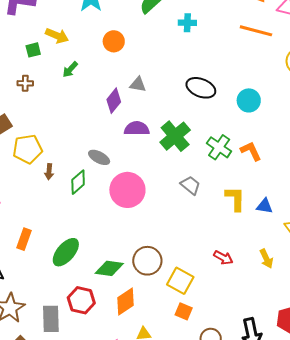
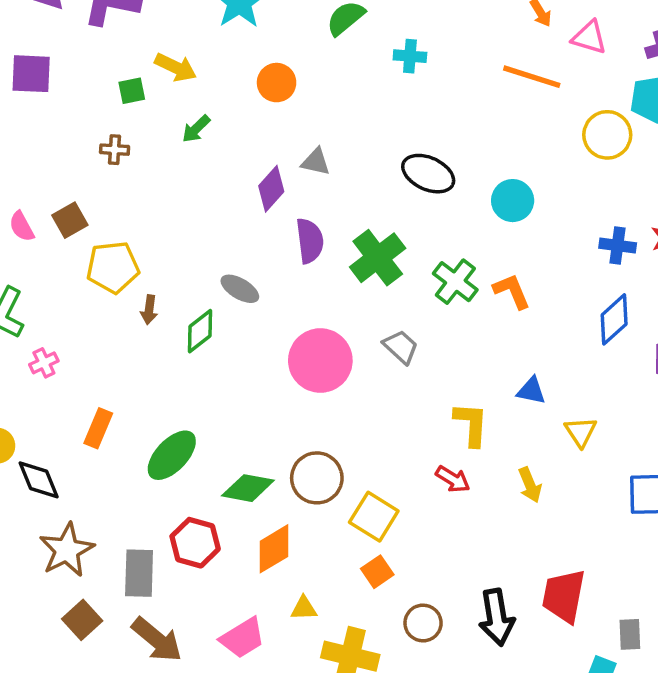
purple semicircle: (137, 129) -> (310, 241), turned 80
pink circle: (127, 190) -> (320, 361), moved
yellow L-shape: (235, 199) -> (471, 424), moved
orange square: (184, 311) -> (377, 572), turned 30

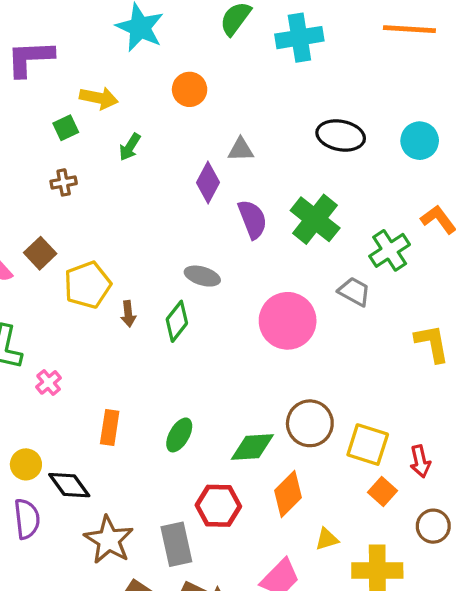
cyan cross: (410, 56) -> (299, 38), size x1.6
green cross: (455, 282) -> (390, 250), moved, turned 33
green ellipse: (172, 455) -> (179, 435), size x0.7
red arrow: (453, 479) -> (420, 461), moved, turned 60

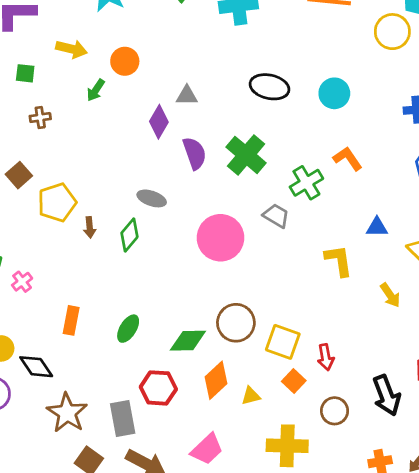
orange circle: (190, 89) -> (125, 61), moved
green square: (66, 128) -> (25, 73), moved, turned 30
yellow triangle: (327, 539) -> (251, 396), moved

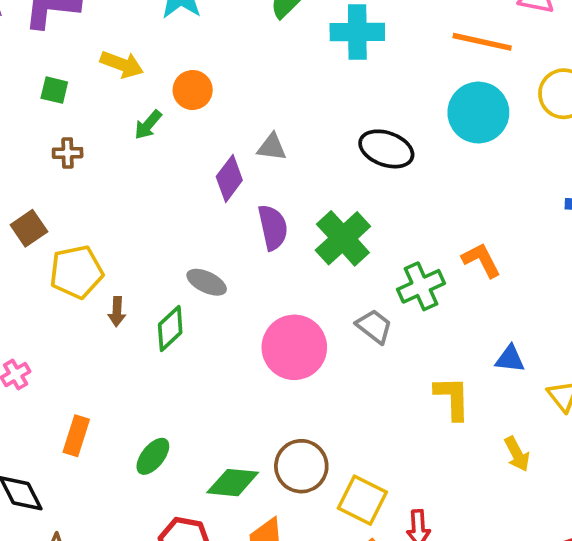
cyan circle: (334, 93) -> (478, 113), moved, size x1.4

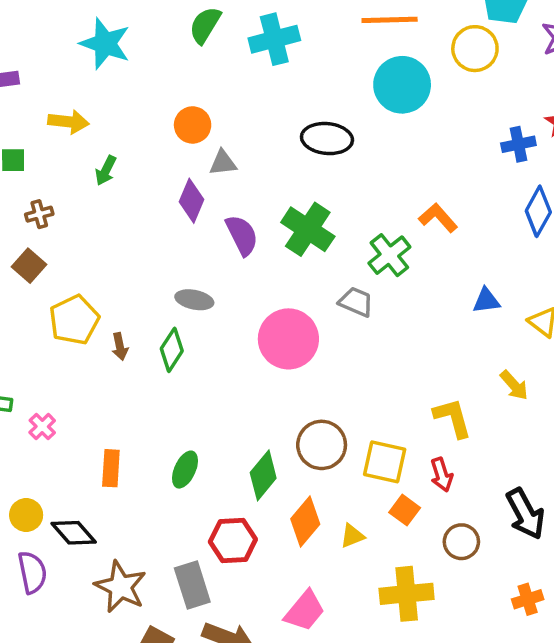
orange circle: (193, 90) -> (193, 125), moved
brown square: (29, 228) -> (29, 266), moved
yellow L-shape: (452, 398) -> (453, 418), moved
green diamond: (233, 483) -> (263, 475), turned -42

